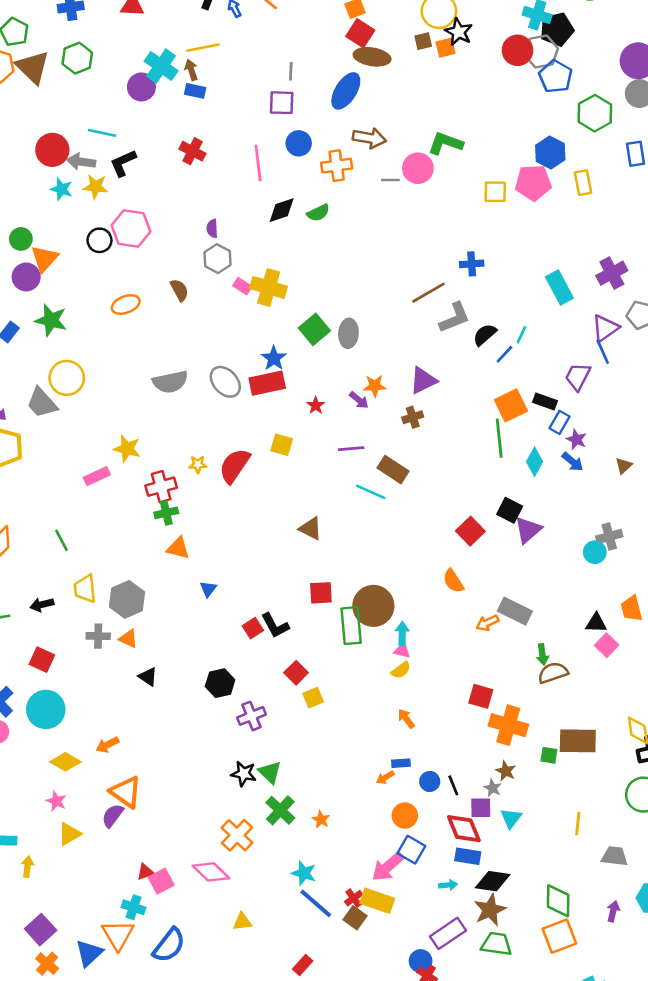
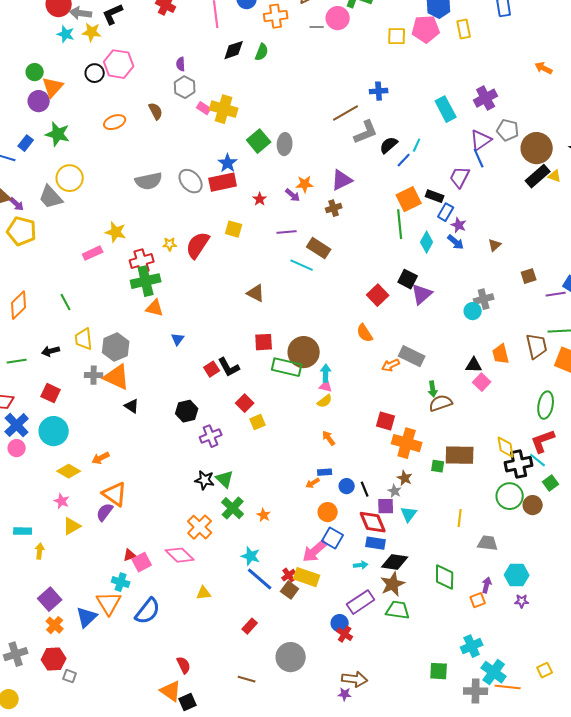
green semicircle: (318, 213) -> (262, 52), turned -42
green cross: (166, 513) -> (146, 281), size x1.6
green rectangle: (351, 626) -> (287, 367), turned -72
orange triangle: (128, 639) -> (117, 377), size x1.8
orange square: (559, 936) -> (478, 600), moved, size x0.6

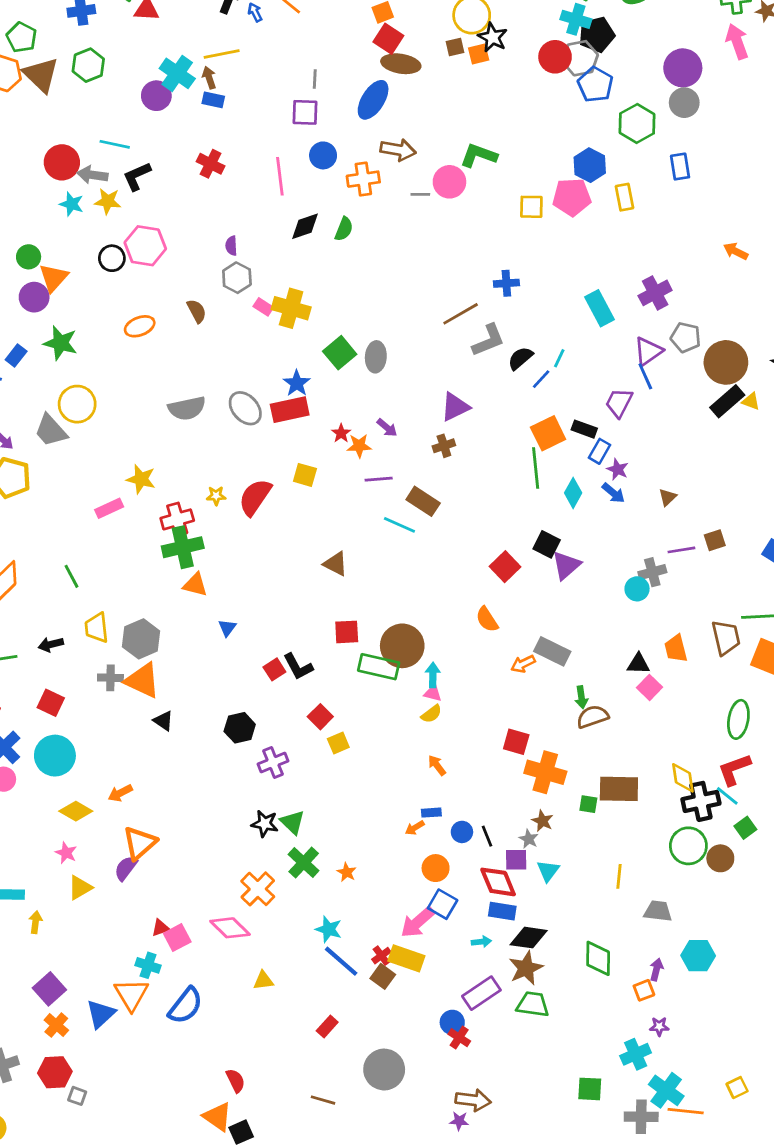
orange star: (305, 184) -> (359, 446), moved
purple line: (556, 294) -> (681, 550), moved
orange triangle: (115, 494) -> (140, 843), turned 44
purple star: (522, 601) -> (659, 1026), moved

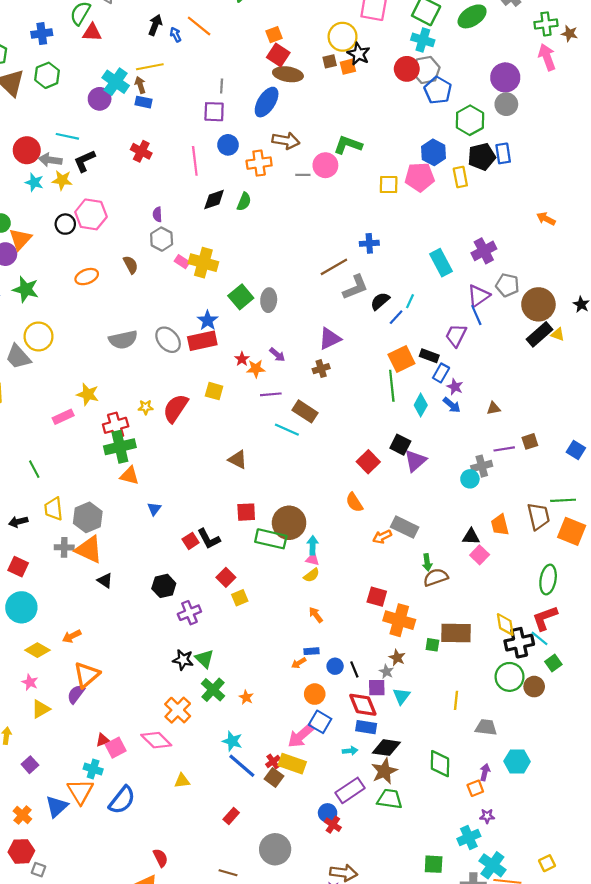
black pentagon: (597, 35) -> (482, 157), moved
brown triangle: (668, 497) -> (493, 408), turned 32
purple square: (49, 989) -> (30, 765), moved, size x0.7

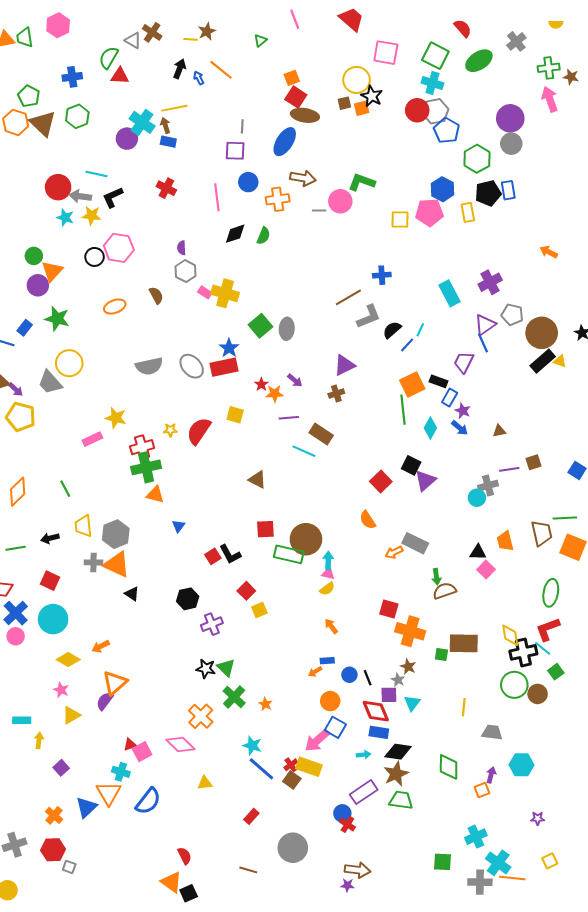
purple star: (487, 816) -> (538, 818), moved

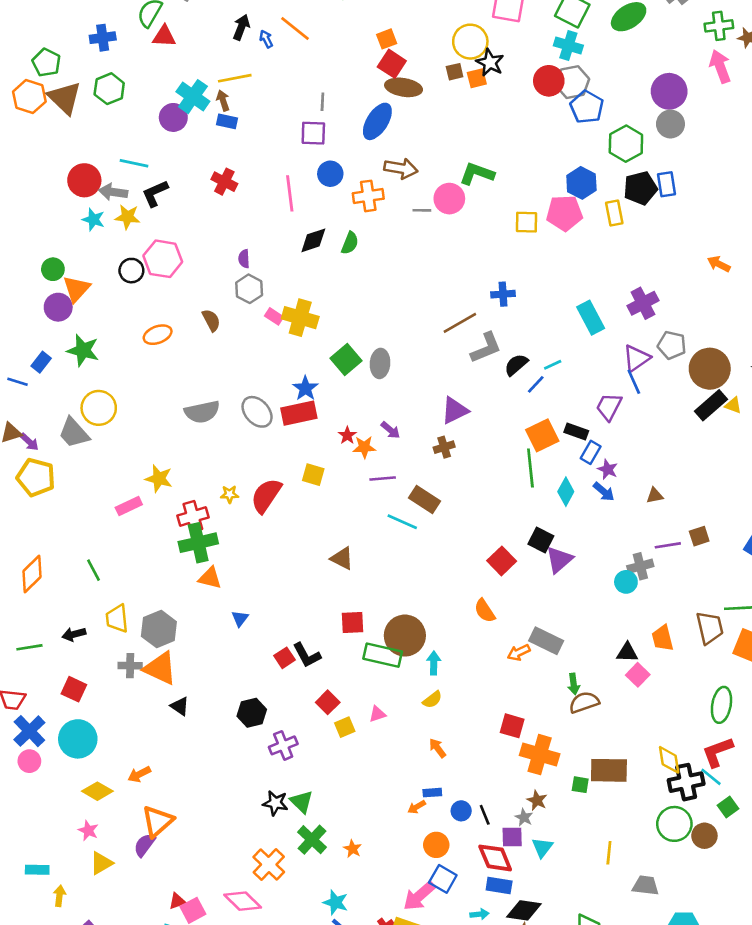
cyan line: (420, 330) -> (553, 365), turned 40
pink triangle: (328, 574) -> (377, 714), moved, turned -32

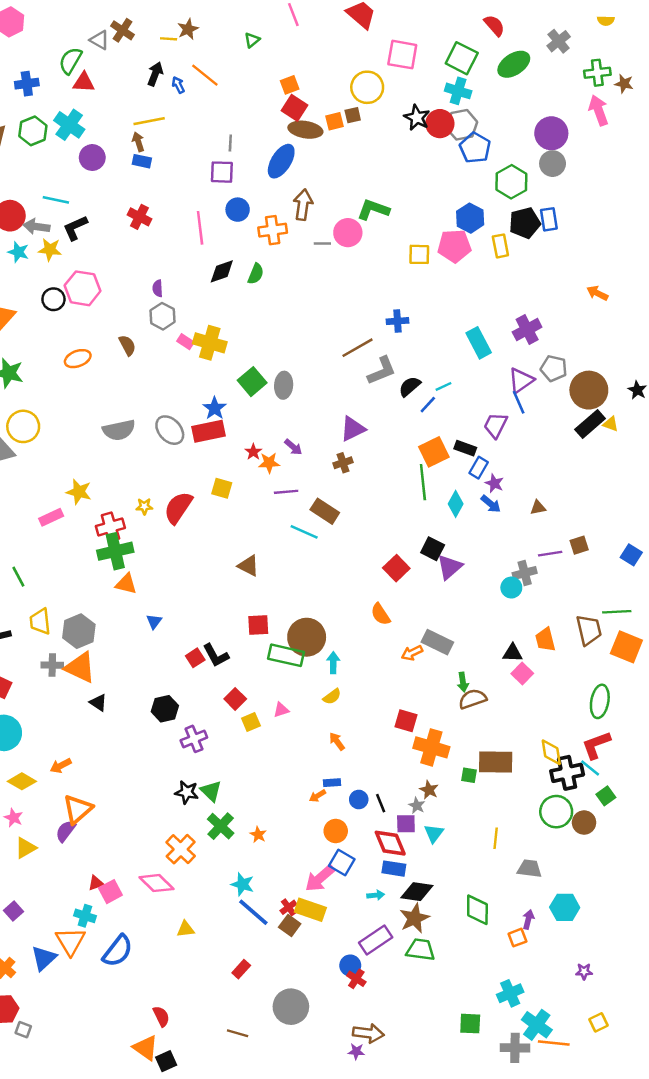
black star: (490, 63) -> (417, 118), moved
orange square: (477, 78) -> (334, 121), moved
cyan cross: (193, 97) -> (69, 125), moved
brown arrow: (401, 168) -> (303, 205), turned -92

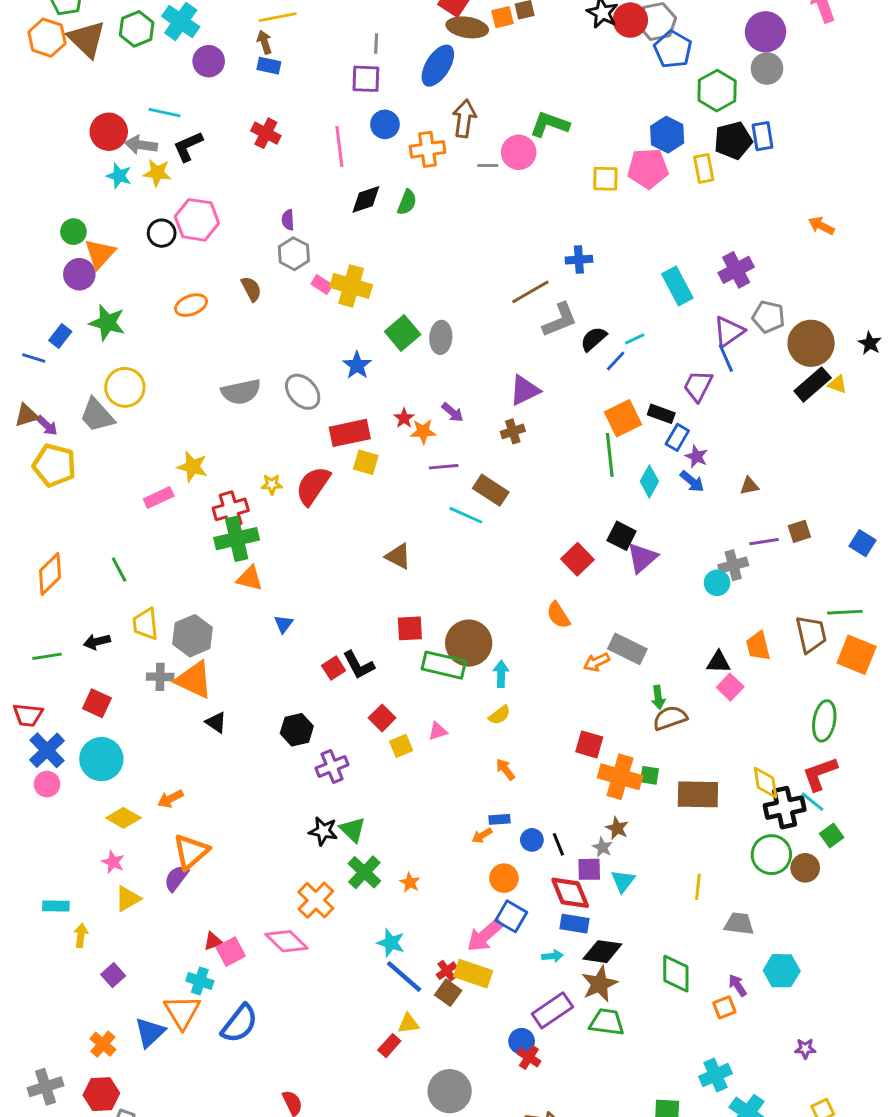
red rectangle: (209, 431) -> (350, 433), moved
green square: (469, 775) -> (649, 775), moved
purple arrow: (528, 919) -> (738, 985), turned -48
yellow triangle: (186, 929) -> (408, 1024), moved

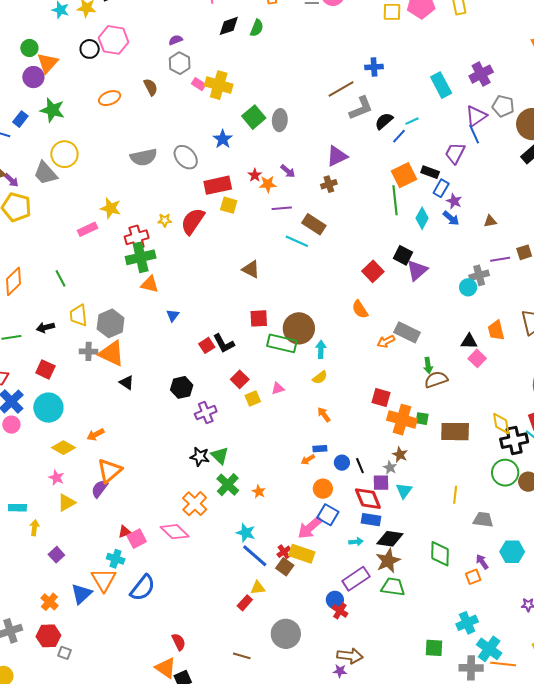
purple semicircle: (288, 220) -> (176, 40), turned 72

